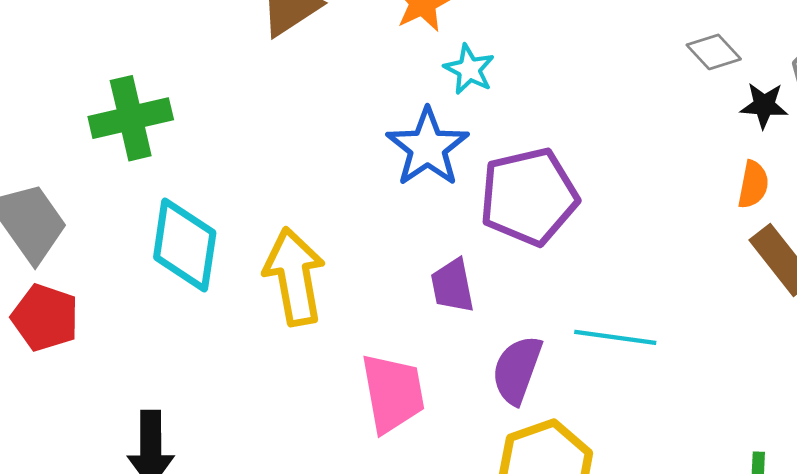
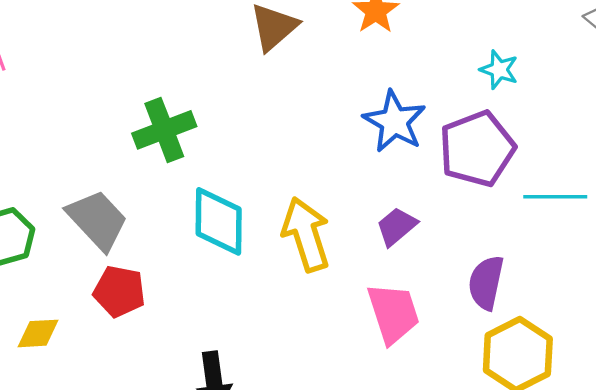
cyan star: (469, 69) -> (499, 70), moved
purple trapezoid: (452, 286) -> (397, 226), moved, turned 69
cyan line: (615, 337) -> (555, 197), moved

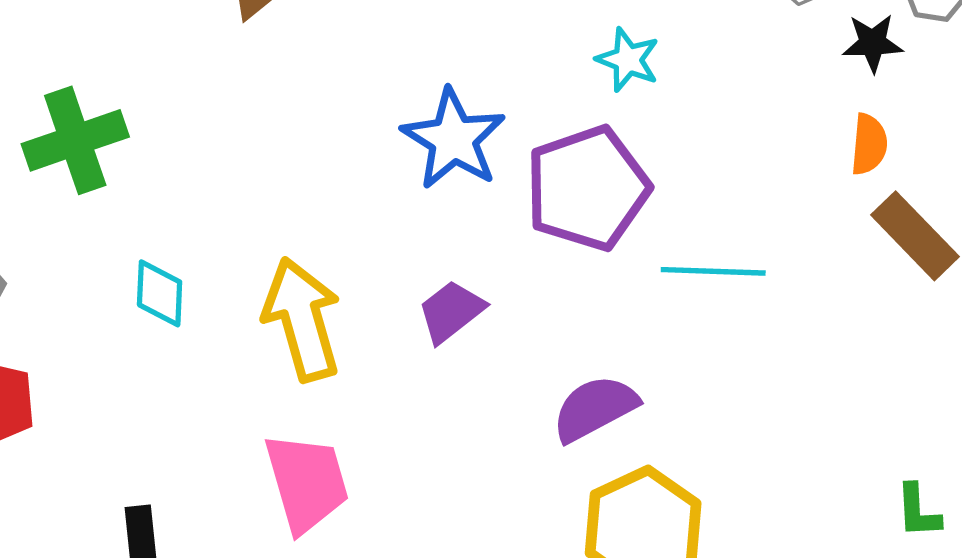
cyan diamond: (219, 221) -> (160, 293), size x0.6
purple semicircle: (486, 283) -> (595, 408), turned 48
pink trapezoid: (393, 313) -> (307, 483), moved

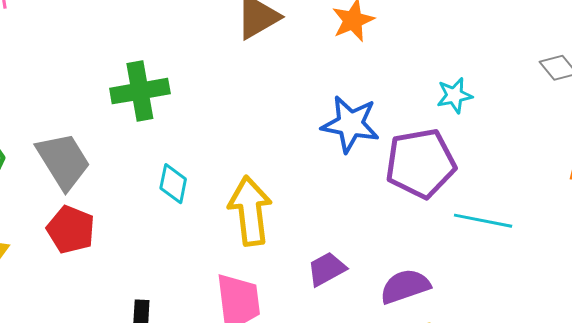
cyan star: (628, 60) -> (454, 95), turned 30
blue star: (453, 139) -> (350, 124), turned -30
purple trapezoid: (451, 311) -> (327, 269), moved

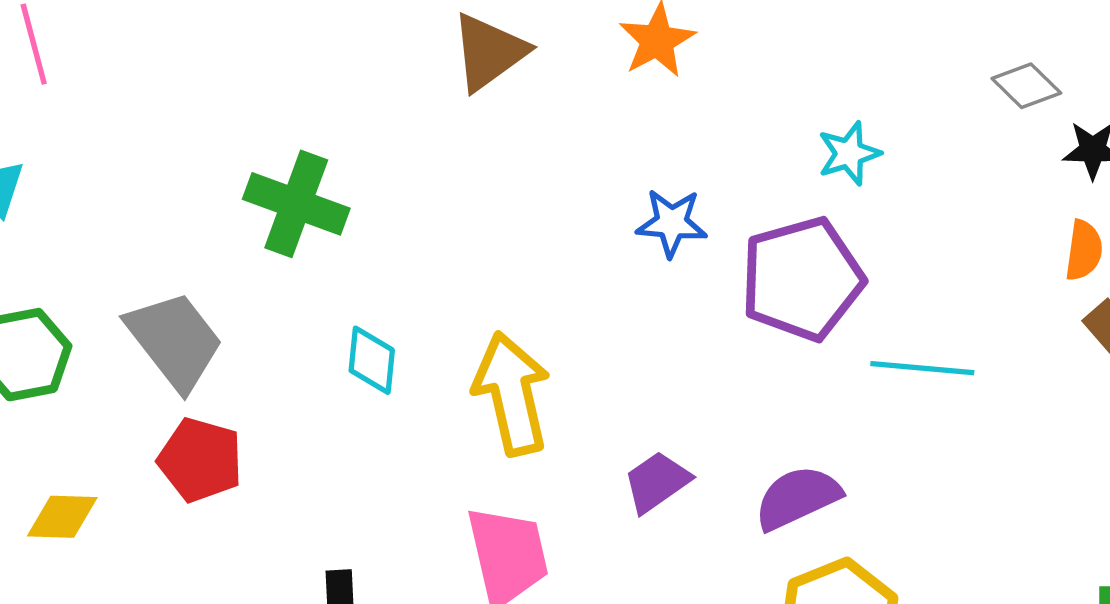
green cross: (140, 91) -> (296, 204), turned 36
blue star: (350, 124) -> (672, 223), size x0.7

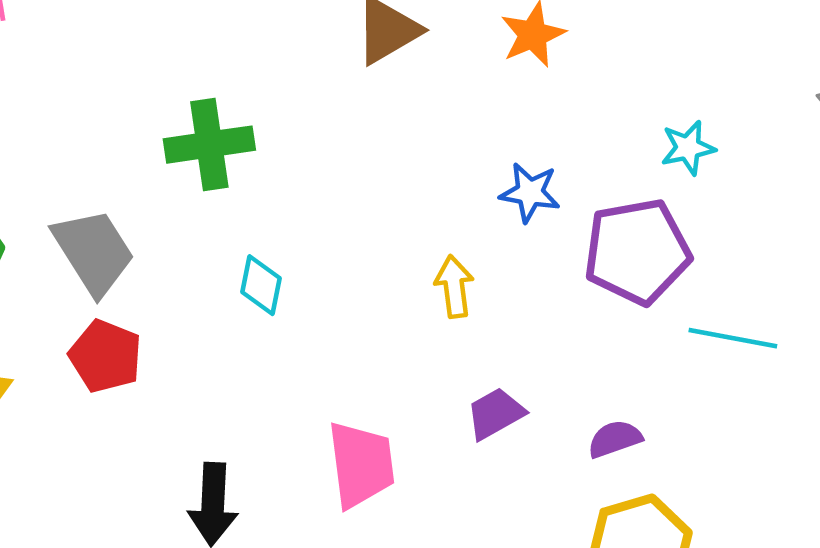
green cross: (296, 204) -> (209, 145), turned -34
yellow arrow: (512, 394) -> (454, 287), moved, size x0.6
purple semicircle: (798, 498) -> (615, 439), size x0.7

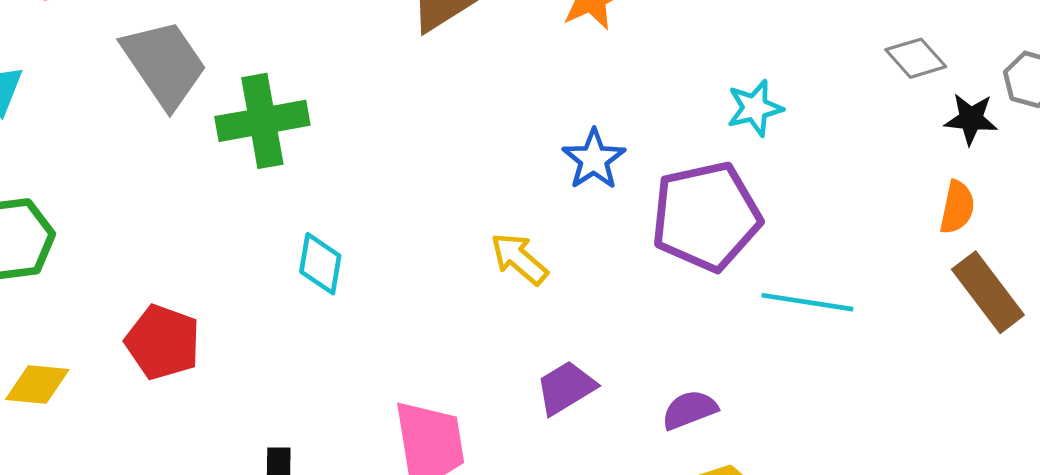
blue star: (530, 192) -> (594, 159), turned 30
gray trapezoid: (94, 252) -> (164, 64), moved
yellow arrow: (454, 287) -> (519, 259), turned -40

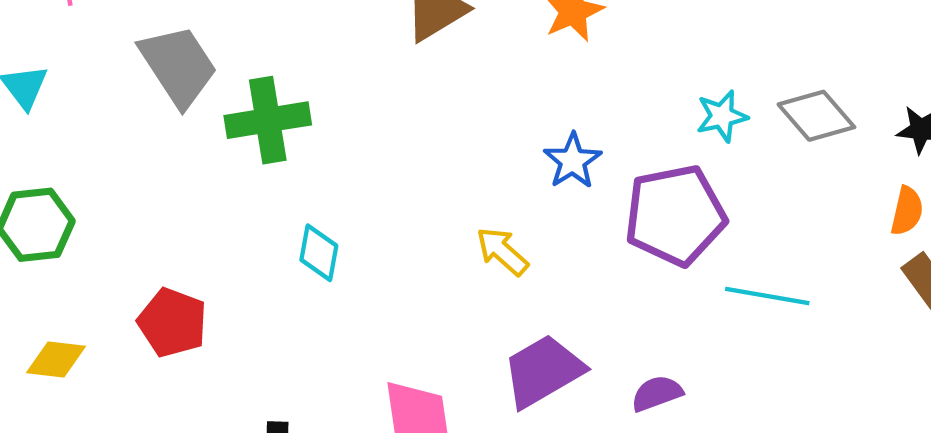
gray diamond: (916, 58) -> (816, 116), moved, size x1.4
purple trapezoid: (566, 388) -> (543, 371), size x1.5

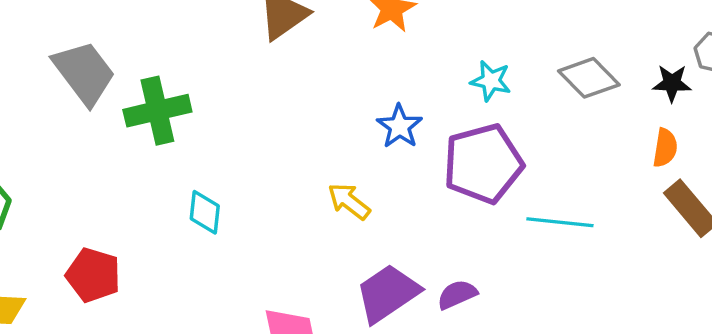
cyan star: (722, 116) -> (491, 81), moved, turned 30
purple semicircle: (657, 393) -> (457, 295), moved

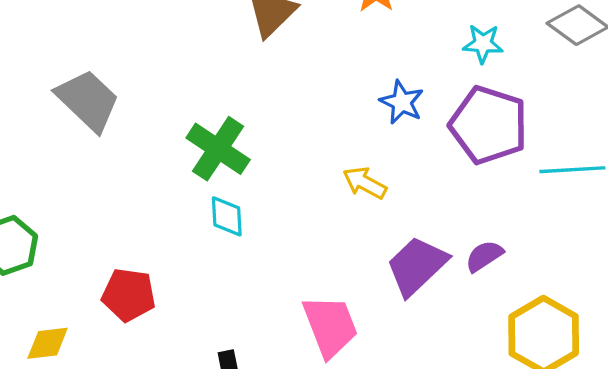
green cross: (157, 111) -> (218, 149), moved, turned -34
purple pentagon: (483, 164) -> (489, 125), turned -30

